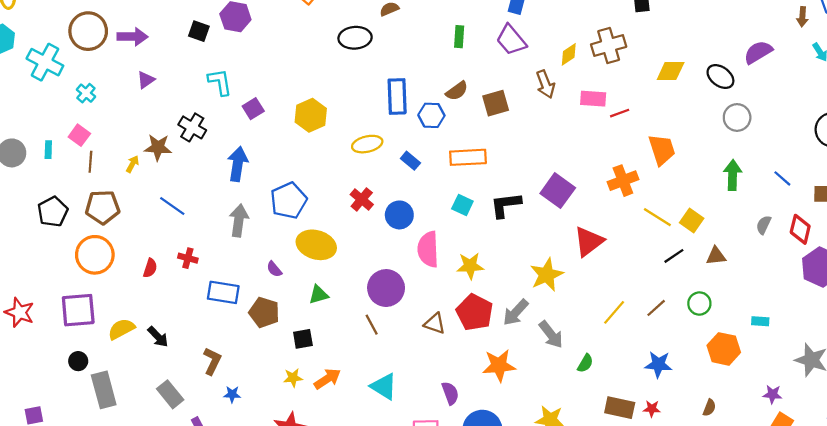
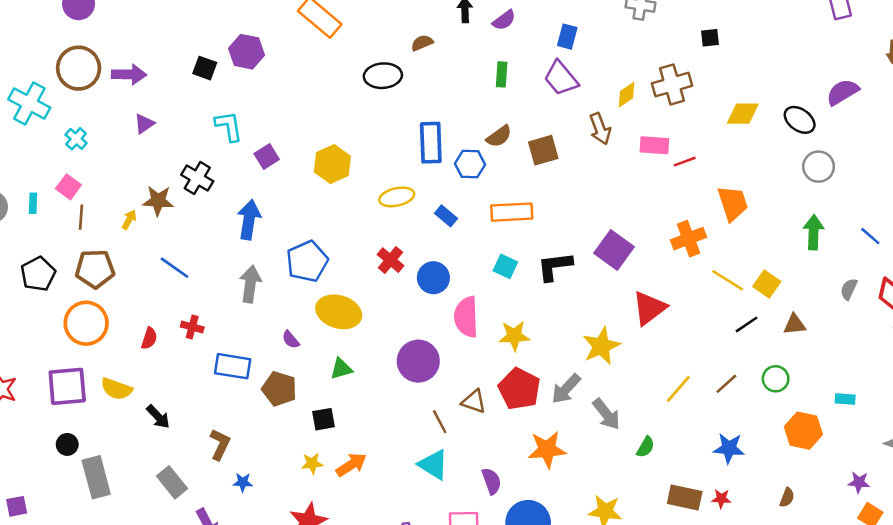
brown line: (372, 325) -> (440, 422), moved
yellow semicircle: (121, 329) -> (116, 389), moved, turned -132
cyan triangle: (384, 387) -> (433, 465), moved

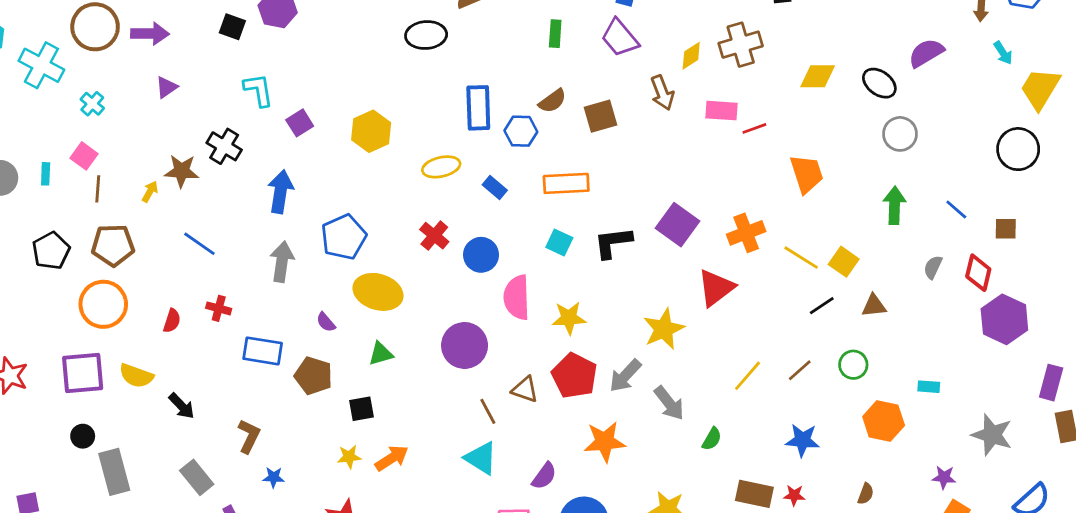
orange cross: (688, 239) -> (746, 233), moved
purple semicircle: (491, 481) -> (544, 476), turned 56

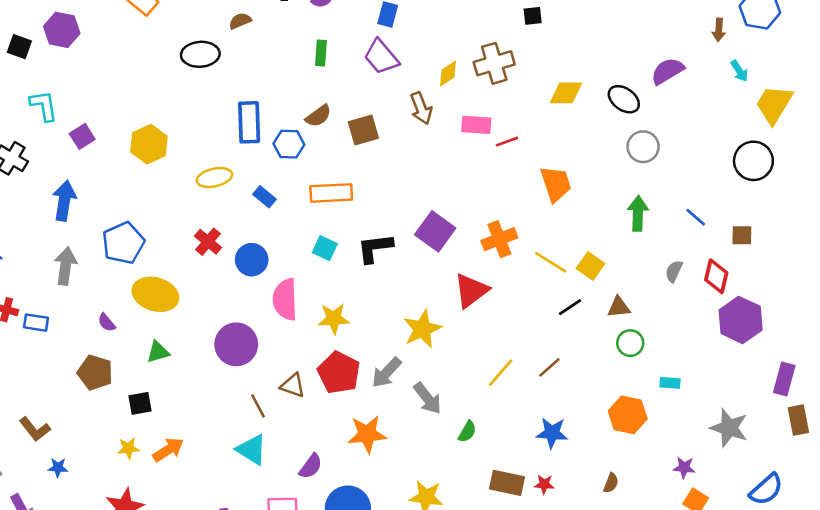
blue rectangle: (263, 351) -> (36, 323), moved, size x0.7
green circle: (853, 365) -> (630, 343), moved
brown L-shape: (249, 436) -> (35, 429), turned 116

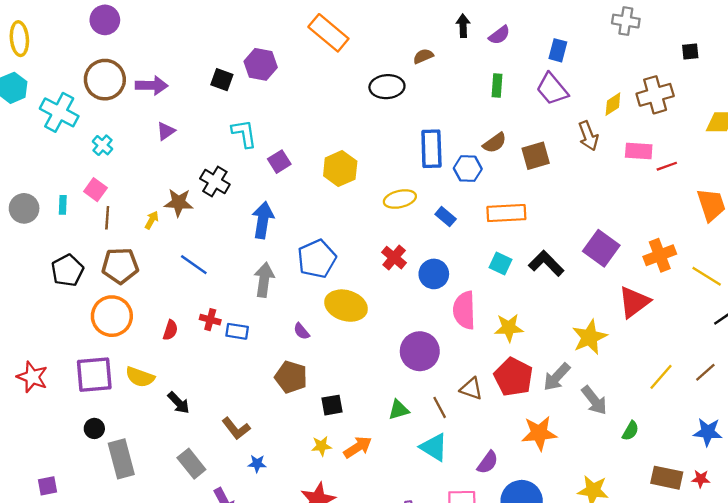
black L-shape: (375, 248) -> (546, 263), turned 52
green triangle: (158, 352) -> (399, 410), moved

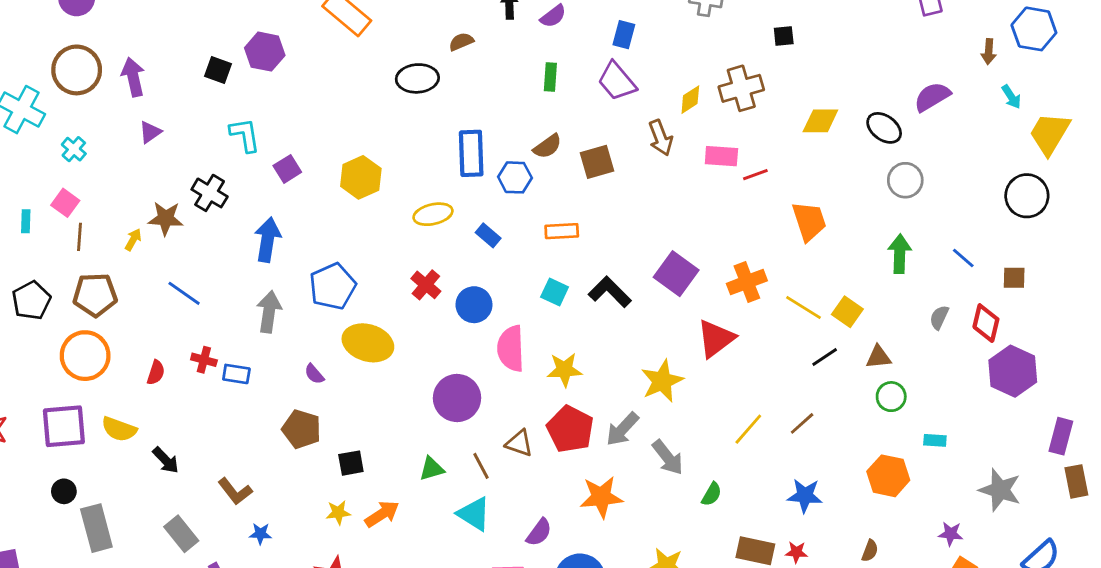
purple arrow: (152, 85) -> (133, 77), turned -104
orange rectangle: (506, 213) -> (562, 231), size x0.7

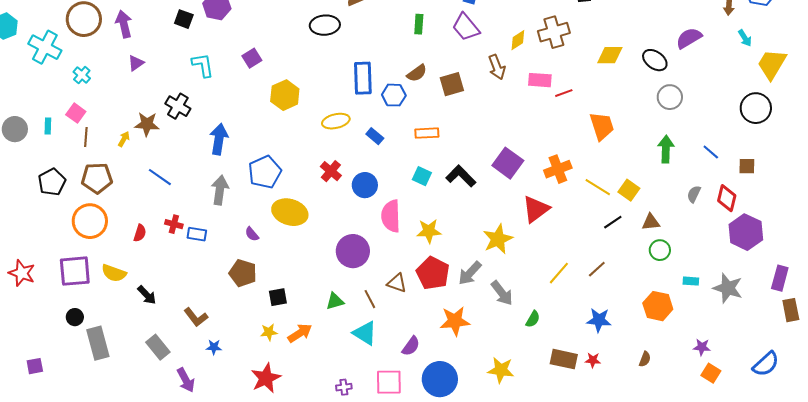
purple square: (287, 169) -> (252, 58), moved
gray star: (1000, 490) -> (728, 288), moved

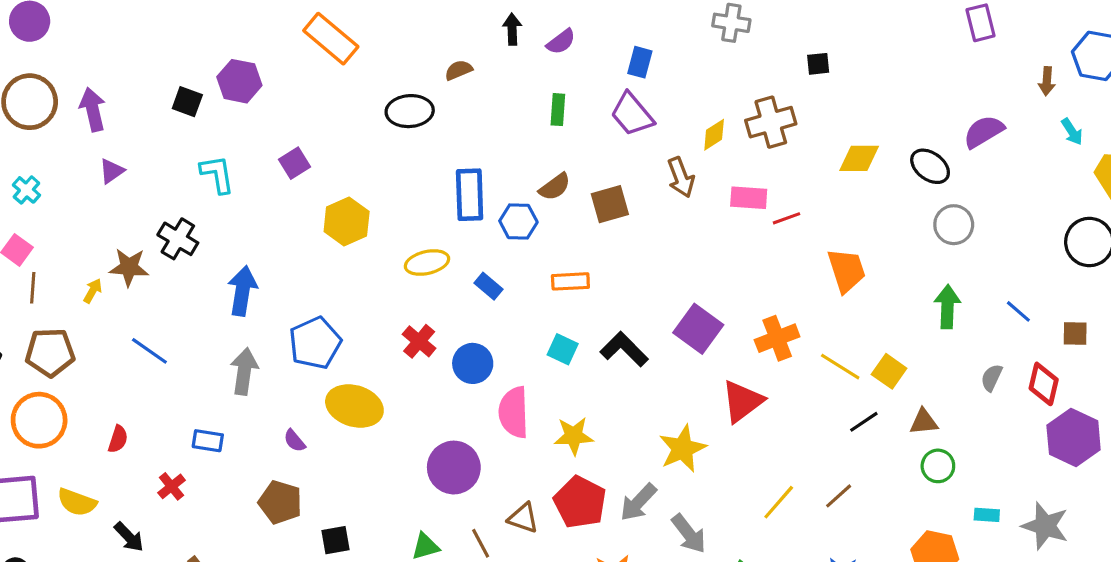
red cross: (174, 224) -> (172, 486), moved, turned 36

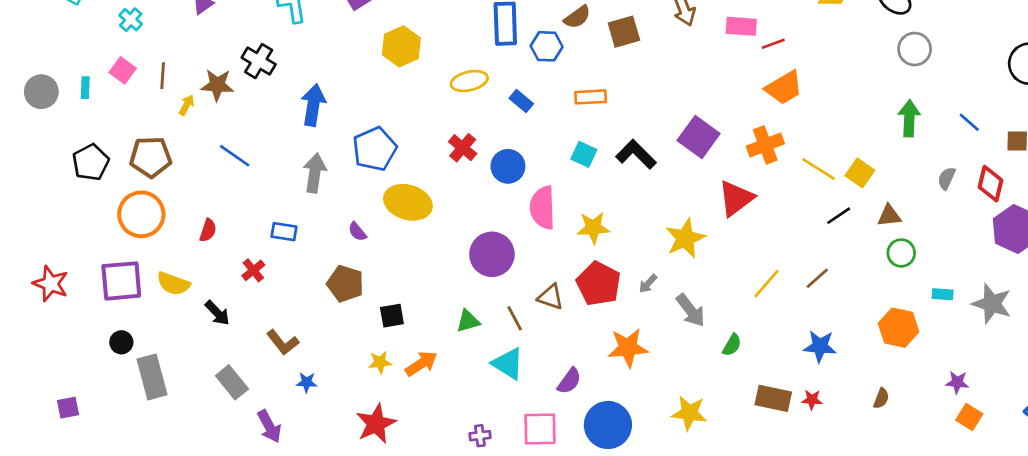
orange trapezoid: (846, 270) -> (784, 88), moved, turned 78
brown line: (33, 288) -> (163, 76), moved
gray arrow: (638, 502) -> (648, 284), size x0.6

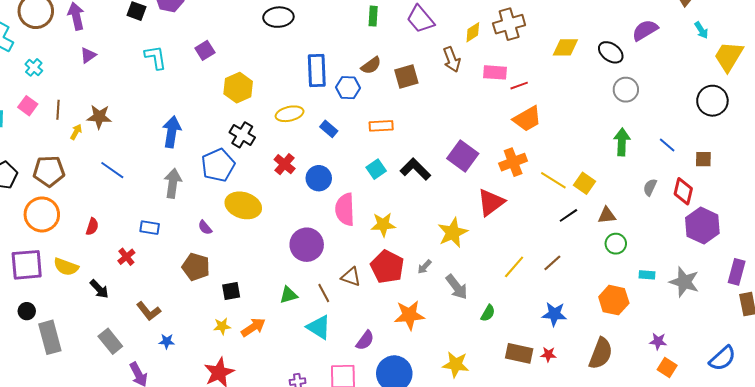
black cross: (259, 61) -> (242, 135), moved
cyan square: (584, 154) -> (376, 169), turned 30
brown semicircle: (881, 398) -> (601, 353), size x2.0

